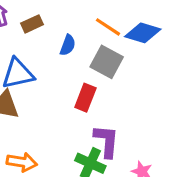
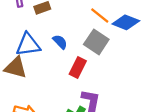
blue semicircle: (68, 45) -> (60, 42), moved, turned -70

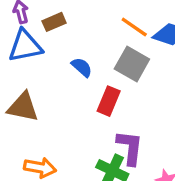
blue triangle: (28, 45) -> (25, 46), moved

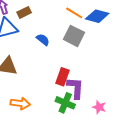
red rectangle: (109, 101) -> (63, 77), moved

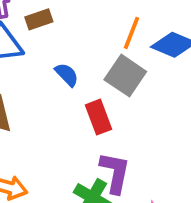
orange line: (74, 13) -> (132, 33), turned 72
red rectangle: (63, 77) -> (98, 117), moved, turned -48

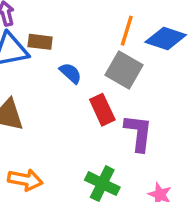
brown rectangle: (39, 19) -> (40, 42), moved, turned 30
purple L-shape: (115, 173) -> (138, 133), moved

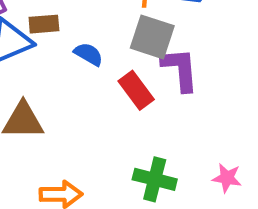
purple L-shape: (138, 133) -> (180, 69), moved

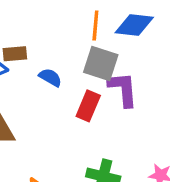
red rectangle: (136, 90) -> (88, 106), turned 60

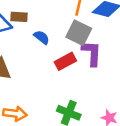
red rectangle: (88, 106) -> (65, 61), turned 30

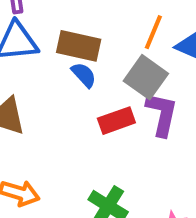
brown rectangle: (19, 17) -> (79, 46), moved, size x1.5

